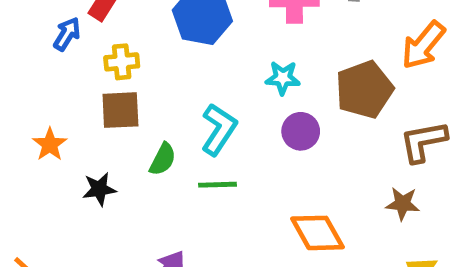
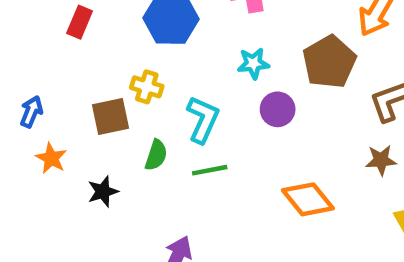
blue arrow: (67, 34) -> (31, 112), moved
yellow cross: (122, 62) -> (147, 87), moved, turned 32

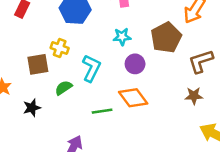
green semicircle: (156, 155) -> (64, 88), turned -144
green line: (210, 170) -> (102, 111), moved
orange diamond: (308, 199) -> (133, 98), moved

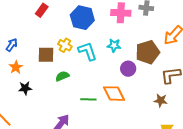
purple circle: (135, 64) -> (128, 69), moved
cyan L-shape: (91, 68) -> (87, 51), moved, turned -55
black star: (32, 108) -> (25, 88), moved

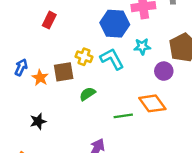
blue hexagon: (82, 18) -> (115, 24), moved
orange star: (16, 67) -> (40, 78), moved
black star: (25, 88) -> (38, 121), moved

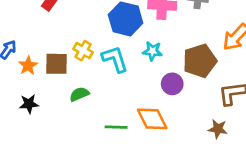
black star: (38, 121) -> (29, 104), moved

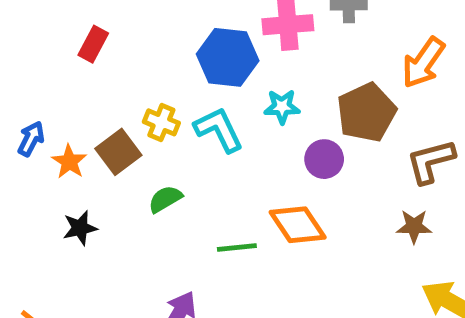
brown square: (56, 64) -> (118, 152), turned -30

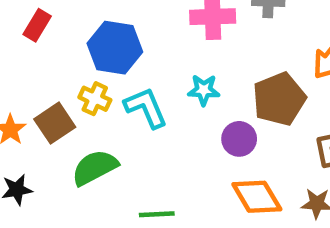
blue hexagon: (228, 57) -> (115, 48), moved
green semicircle: (165, 199) -> (95, 168), size x1.5
orange diamond: (298, 225) -> (257, 197), moved

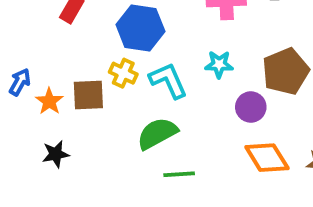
brown square: (55, 123) -> (88, 95), turned 32
green semicircle: (95, 168) -> (157, 133), moved

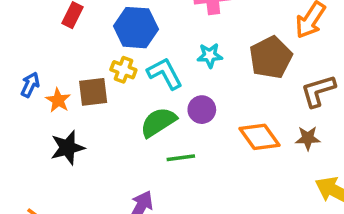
purple circle: (251, 107) -> (202, 110), moved
black star: (56, 154) -> (67, 148), size x1.4

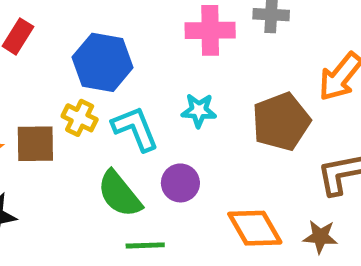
green semicircle: (158, 122) -> (119, 194), turned -102

